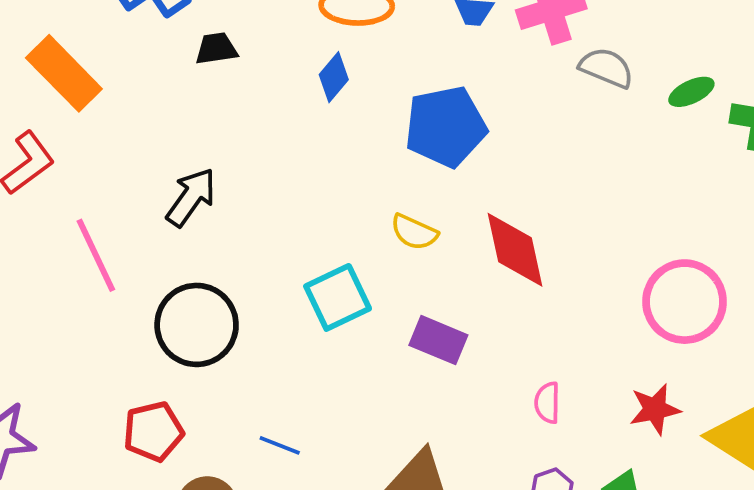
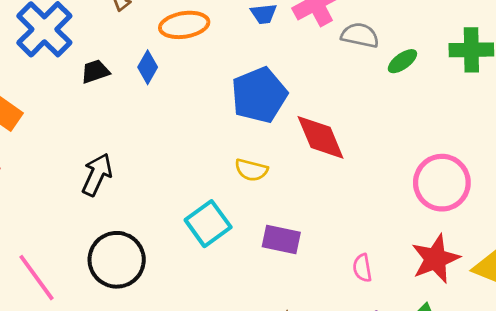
blue diamond: (334, 77) -> (148, 67), moved
green ellipse: (691, 92) -> (402, 61), moved
red diamond: (515, 250) -> (321, 137), moved
pink line: (96, 255) -> (36, 278), moved
red star: (655, 409) -> (435, 259), size x1.4

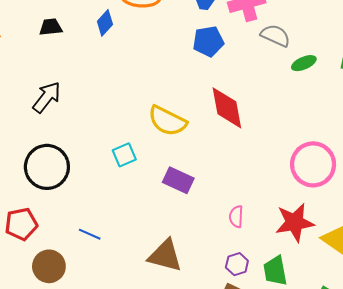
black trapezoid: (95, 72) -> (51, 27), moved
blue pentagon: (259, 95) -> (208, 41), moved, size x0.7
yellow semicircle: (251, 170) -> (167, 121), size x1.5
cyan square: (208, 224) -> (124, 155), size x0.7

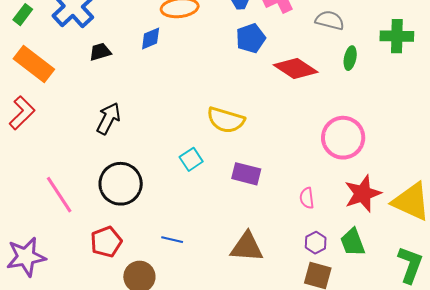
blue diamond: (105, 23) -> (151, 39), turned 35
gray semicircle: (275, 36) -> (330, 20), moved
green ellipse: (304, 63) -> (350, 58), moved, turned -45
red diamond: (227, 108) -> (296, 69), moved, turned -36
pink circle: (313, 164) -> (343, 138), moved

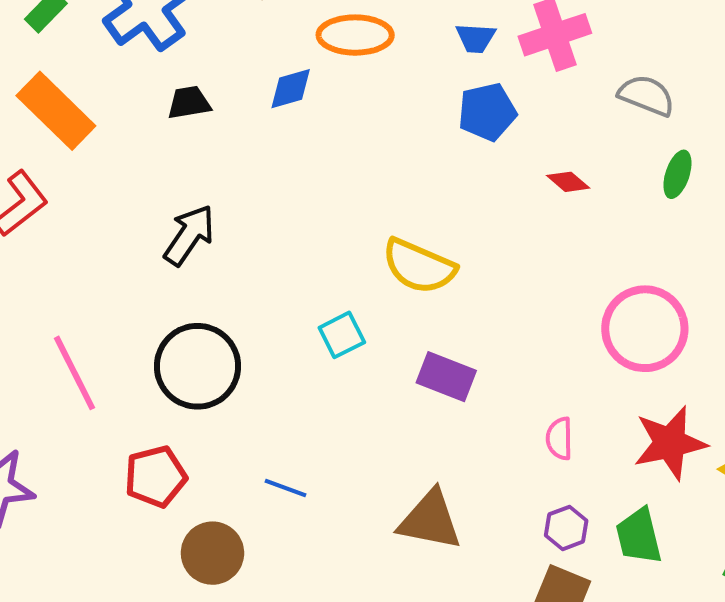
red diamond: (296, 69) -> (568, 182), size x0.5

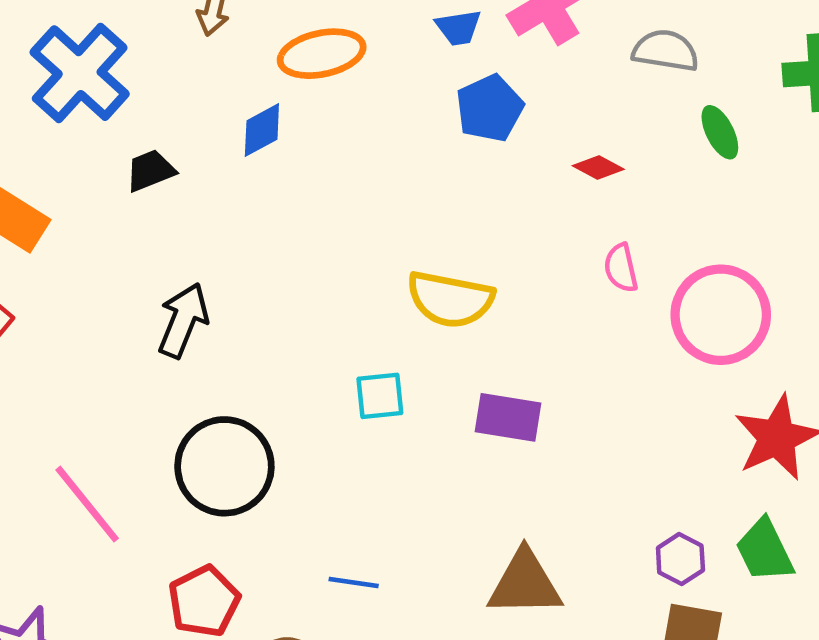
green ellipse: (677, 174) -> (720, 132), turned -33
cyan square: (342, 335) -> (380, 396), turned 33
pink semicircle: (559, 439) -> (621, 268), moved

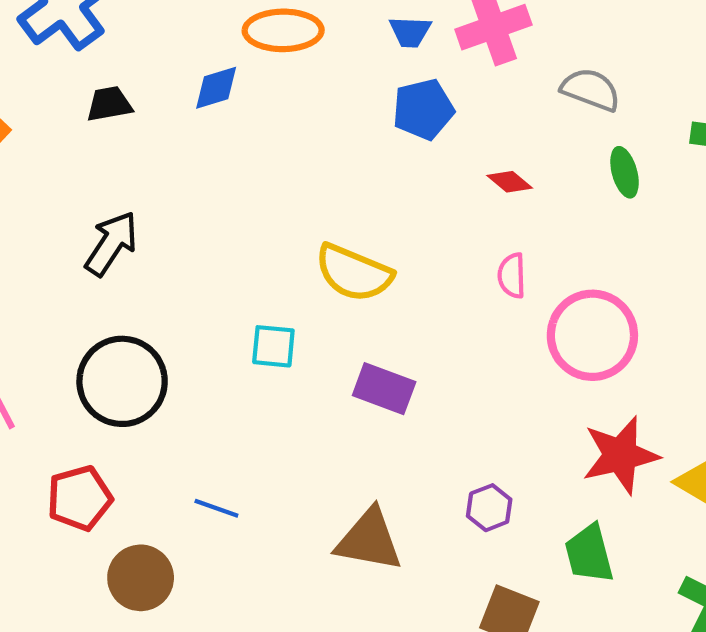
purple hexagon: (680, 559) -> (489, 508), moved

